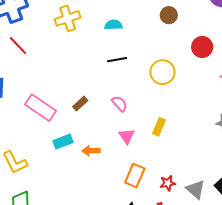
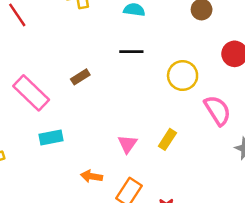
brown rectangle: (80, 104) -> (80, 77), moved
pink semicircle: (119, 104) -> (217, 110), moved, size x1.5
orange arrow: (91, 151) -> (92, 176), moved

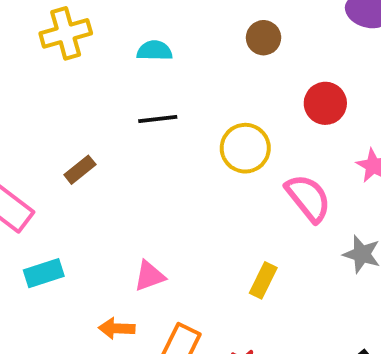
yellow rectangle: (167, 139) -> (263, 280), moved
pink triangle: (127, 144) -> (150, 276), moved, turned 42

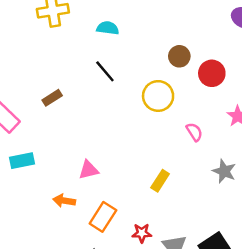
brown circle: (264, 38) -> (179, 56), moved
black line: (158, 119) -> (105, 71), turned 50
pink semicircle: (308, 198) -> (194, 132), size x0.6

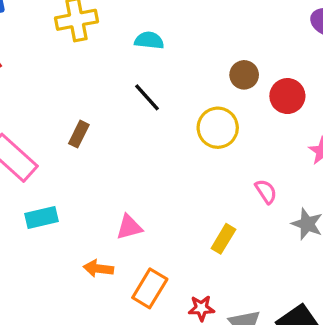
brown rectangle: (52, 98) -> (79, 134), turned -30
pink semicircle: (194, 132) -> (266, 191), moved

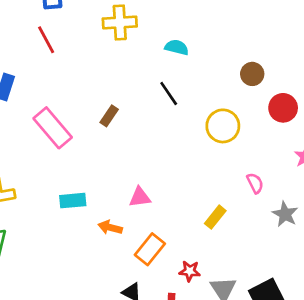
brown circle: (244, 75) -> (252, 74), moved
cyan rectangle: (42, 217) -> (73, 201), moved

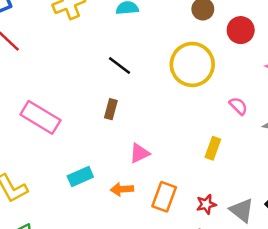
black line: (169, 93) -> (119, 65), moved
brown rectangle: (109, 116) -> (111, 109), moved
yellow circle: (223, 126) -> (192, 64), size x1.4

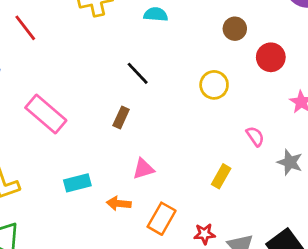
yellow circle: (192, 64) -> (214, 85), size x0.6

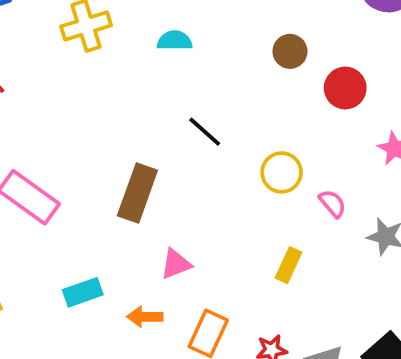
black line: (138, 73) -> (205, 132), moved
yellow circle: (214, 85) -> (282, 172), moved
brown rectangle: (121, 117) -> (137, 193), size x1.8

